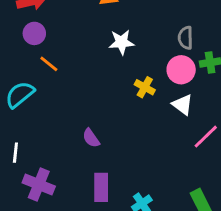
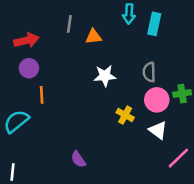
gray semicircle: (185, 38) -> (149, 72), moved
orange line: (49, 64) -> (42, 95), turned 48

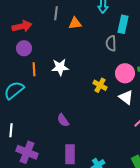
cyan rectangle: (154, 24) -> (123, 24), moved
gray semicircle: (149, 72) -> (111, 43), moved
white star: (105, 76) -> (60, 67), moved

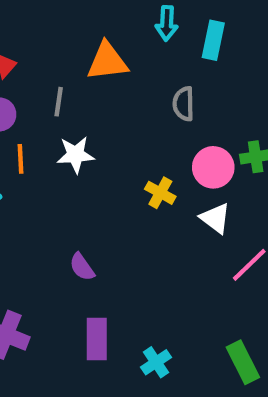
gray line: (56, 13) -> (59, 102), moved
orange triangle: (75, 23) -> (107, 61), size x1.5
cyan rectangle: (123, 24) -> (213, 40), moved

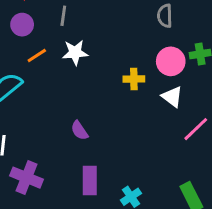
gray semicircle: (184, 104) -> (165, 16), moved
orange line: (20, 159) -> (37, 55), turned 60
yellow cross: (160, 193) -> (134, 79), turned -30

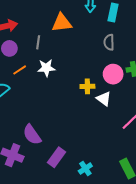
white triangle: (172, 97) -> (104, 99), moved
purple semicircle: (79, 131) -> (32, 135), moved, size x1.5
purple rectangle: (90, 181) -> (57, 157), turned 36

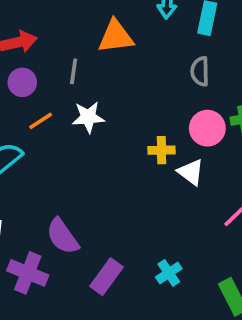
cyan cross: (85, 169) -> (169, 273), moved

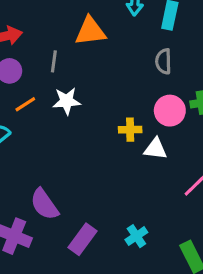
white triangle: (191, 172) -> (156, 149), turned -30

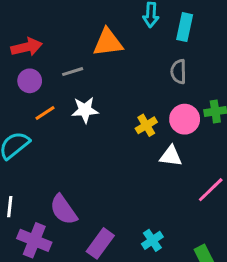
gray line: (54, 61) -> (73, 72), turned 65
yellow cross: (130, 130) -> (146, 125), moved, turned -30

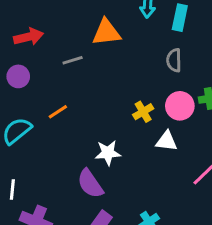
purple circle: (30, 81) -> (18, 76), moved
white star: (85, 110) -> (108, 153), moved
orange line: (45, 113) -> (58, 112), moved
purple semicircle: (63, 210) -> (90, 184), moved

